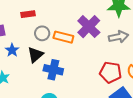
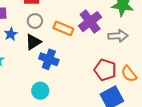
gray circle: (42, 33) -> (35, 21), moved

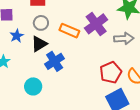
blue cross: (49, 59) -> (55, 61), turned 36
red pentagon: (105, 70) -> (111, 72), turned 30
cyan circle: (40, 91) -> (33, 86), moved

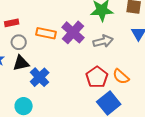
orange rectangle: (69, 31) -> (46, 33), moved
black triangle: (39, 44) -> (21, 63), turned 30

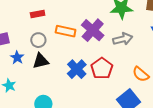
red rectangle: (12, 23) -> (38, 14), moved
blue cross: (40, 77) -> (77, 69), moved
red pentagon: (97, 77) -> (102, 68), moved

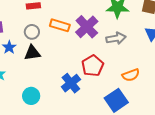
blue cross: (77, 69) -> (71, 83), moved
orange semicircle: (141, 74) -> (131, 75), turned -66

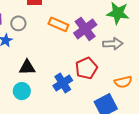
gray circle: (32, 32) -> (18, 23), moved
black triangle: (32, 53) -> (27, 67), moved

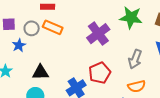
orange rectangle: (58, 24) -> (53, 27), moved
gray arrow: (113, 44) -> (135, 59), moved, turned 114

